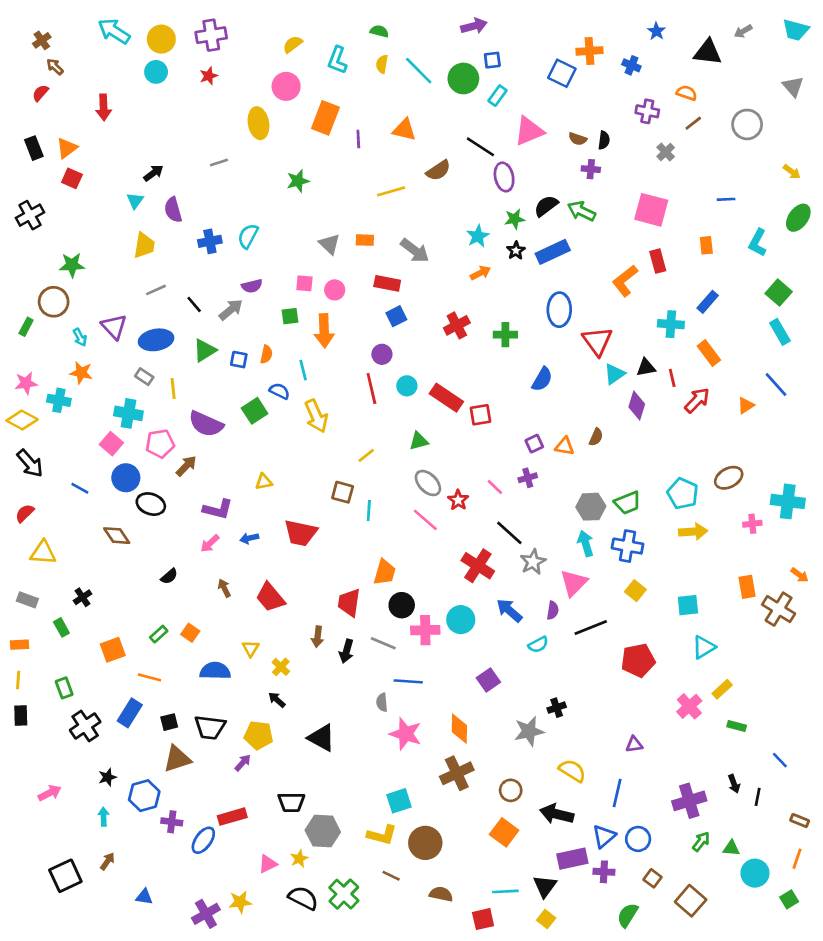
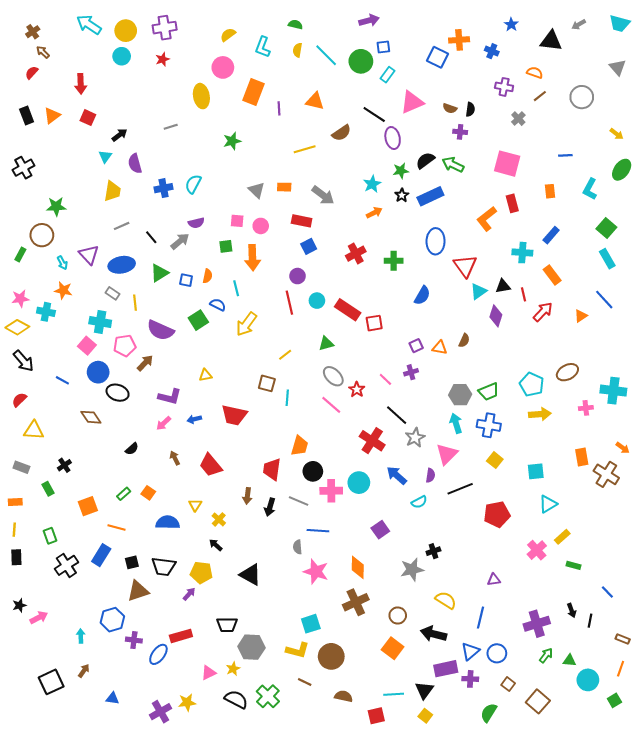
red square: (72, 178) -> (88, 118), moved
yellow arrow: (316, 416) -> (246, 324), turned 60
black star: (107, 777) -> (19, 605), moved

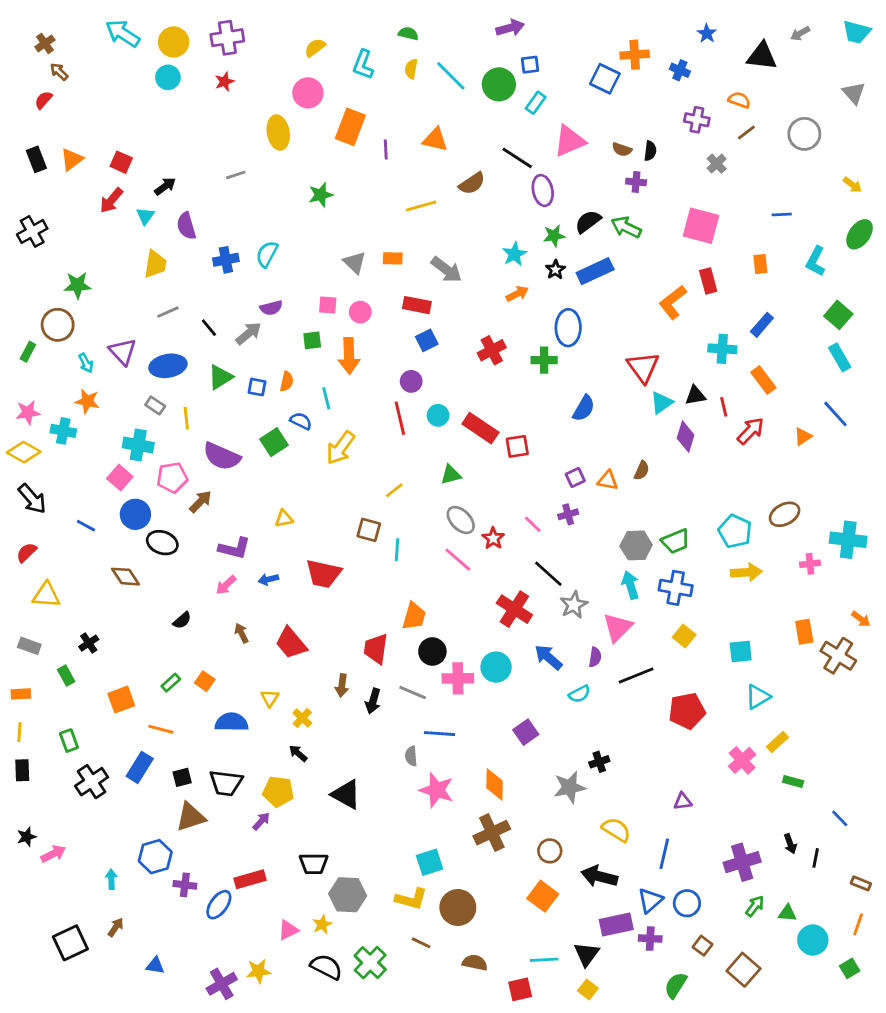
red arrow: (81, 84) -> (111, 200), moved, turned 42
blue ellipse: (436, 241) -> (568, 328), moved

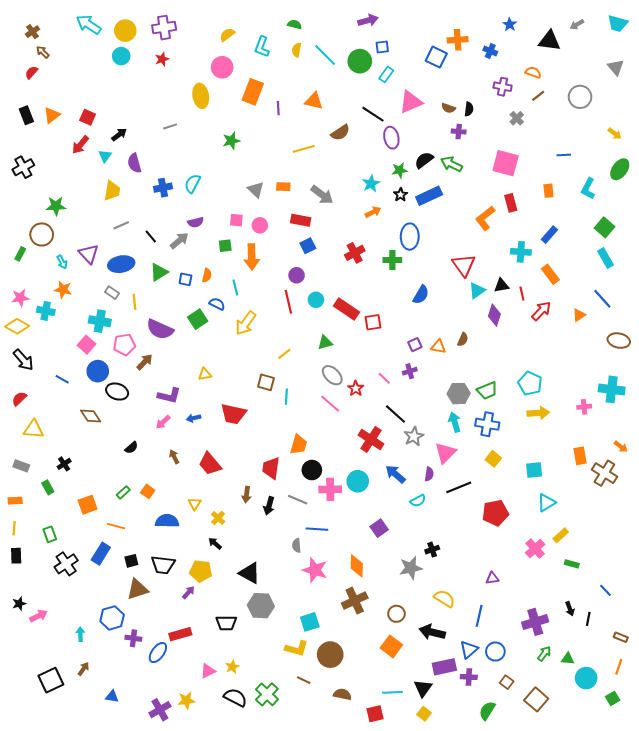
brown ellipse: (785, 514) -> (619, 341), moved, turned 40
gray hexagon: (348, 895) -> (261, 606), moved

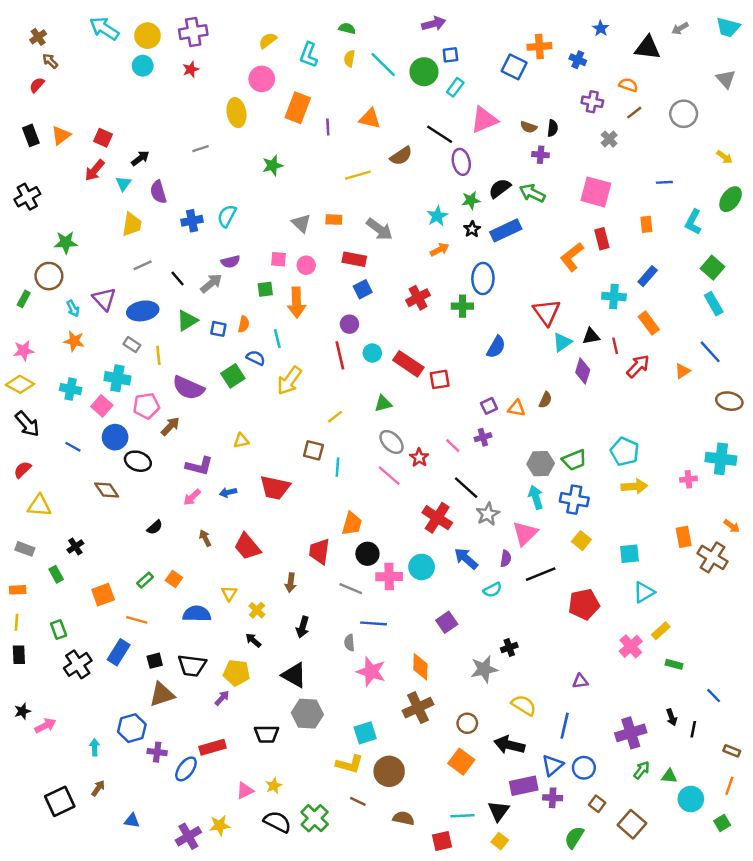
cyan cross: (46, 311) -> (71, 389), moved
black arrow: (269, 506) -> (303, 627), moved

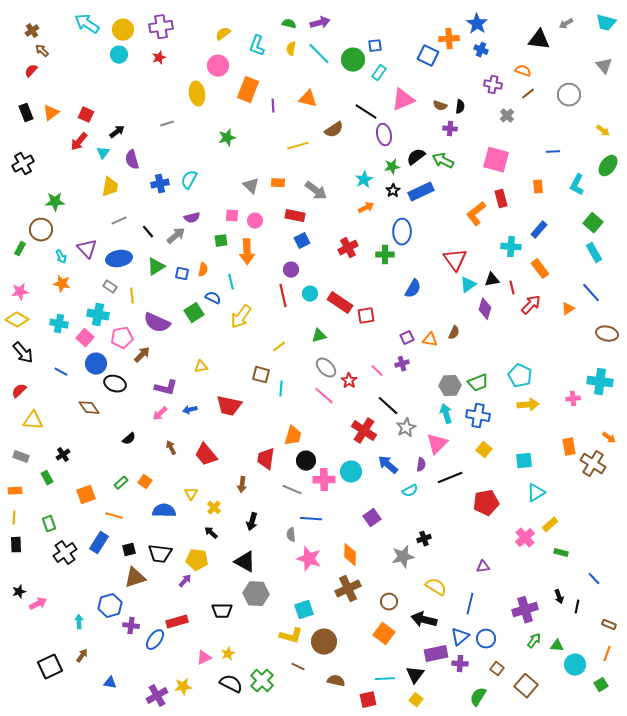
purple arrow: (434, 24) -> (320, 23), moved
blue star: (601, 28) -> (477, 24), moved, size x1.5

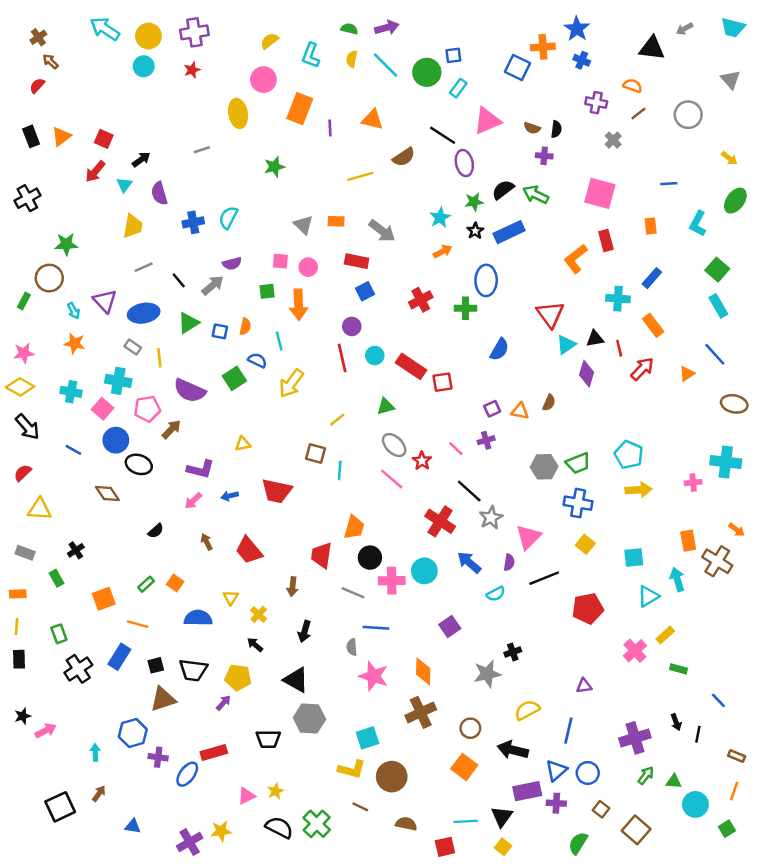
cyan arrow: (446, 414) -> (677, 579), moved
yellow semicircle: (436, 587) -> (527, 710), turned -60

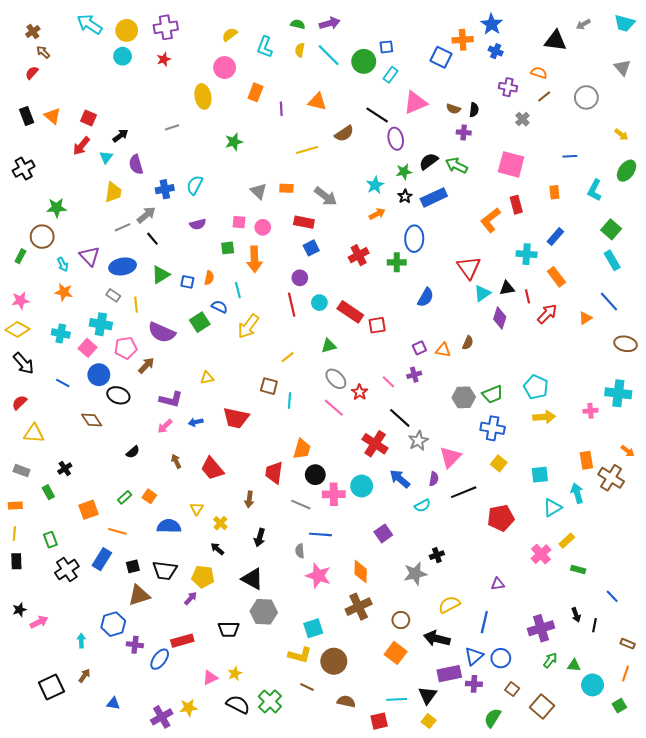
orange rectangle: (300, 109) -> (255, 92), size x0.7
orange triangle: (61, 136) -> (52, 116), turned -42
gray arrow: (213, 285) -> (146, 215), moved

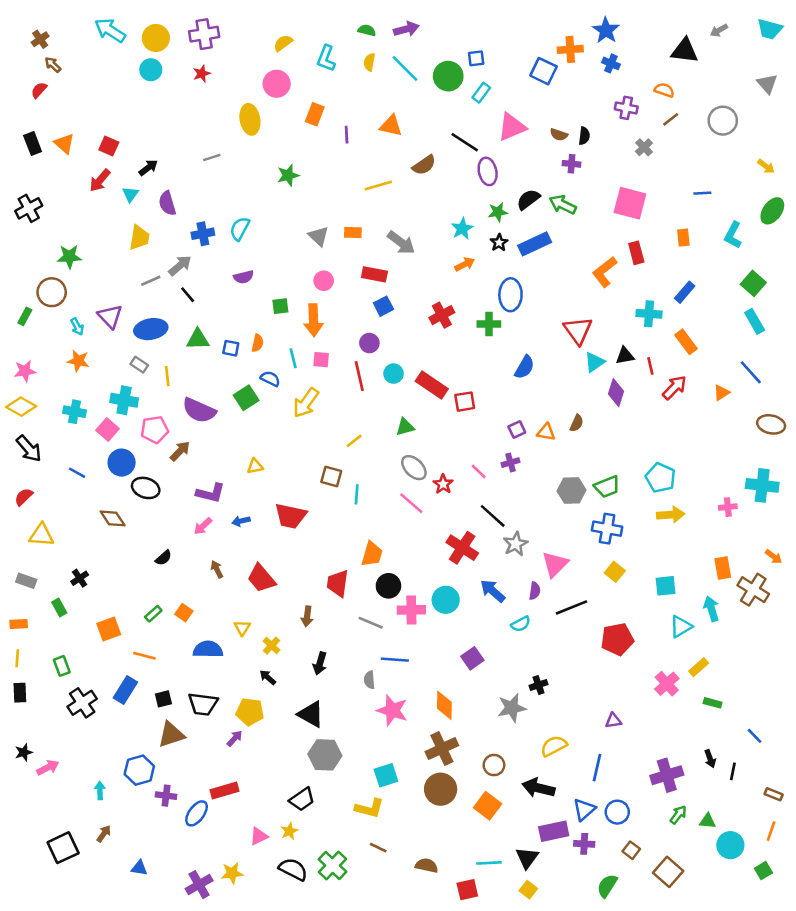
pink square: (239, 222) -> (321, 360), moved
green triangle: (161, 275) -> (198, 339), turned 30
black trapezoid: (229, 629) -> (302, 799), moved, turned -35
brown circle: (334, 661) -> (441, 789), moved

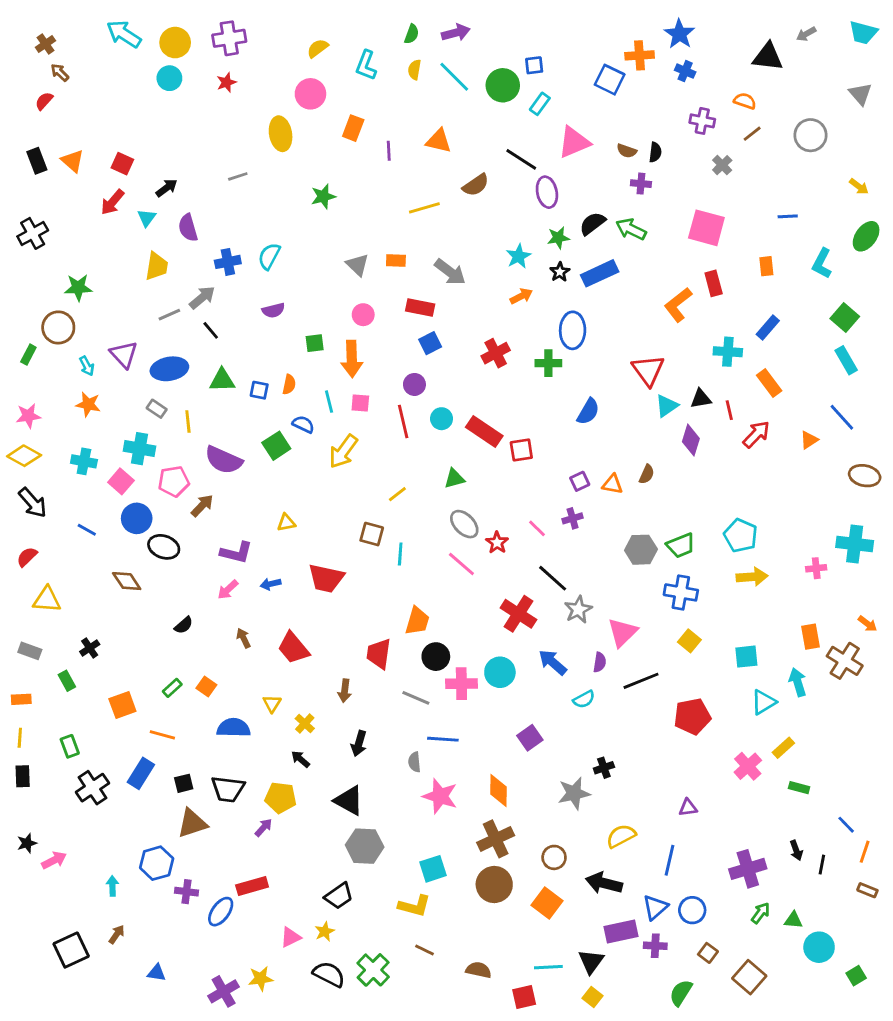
green semicircle: (367, 30) -> (412, 34), turned 96
orange line: (771, 831) -> (865, 852), moved

